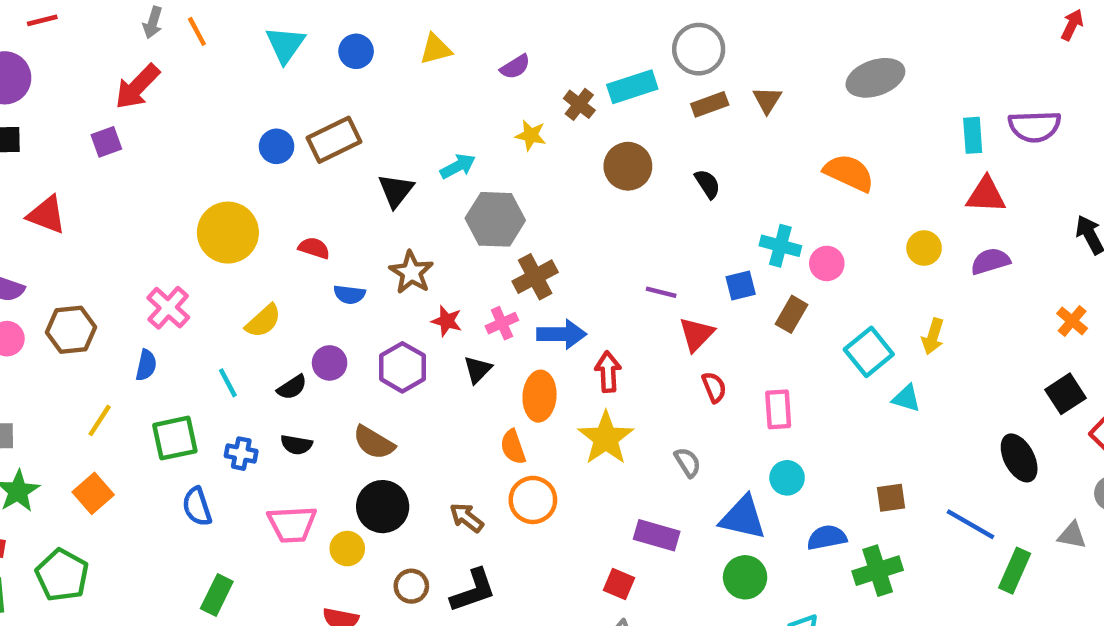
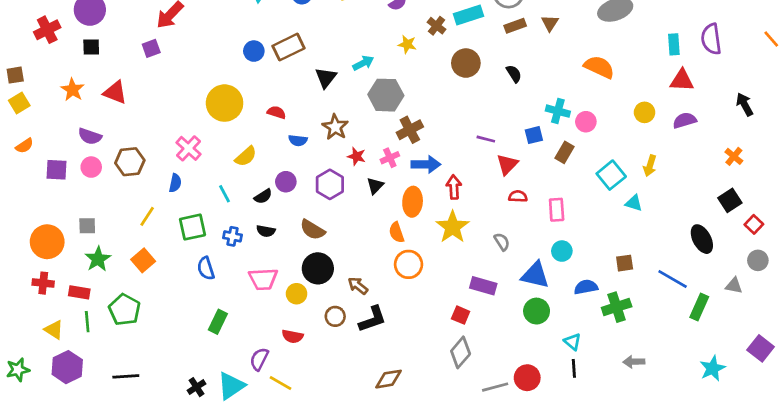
purple semicircle: (1035, 126) -> (711, 39), turned 84
red semicircle: (714, 387) -> (518, 196), turned -66
brown arrow: (467, 518) -> (358, 286), moved

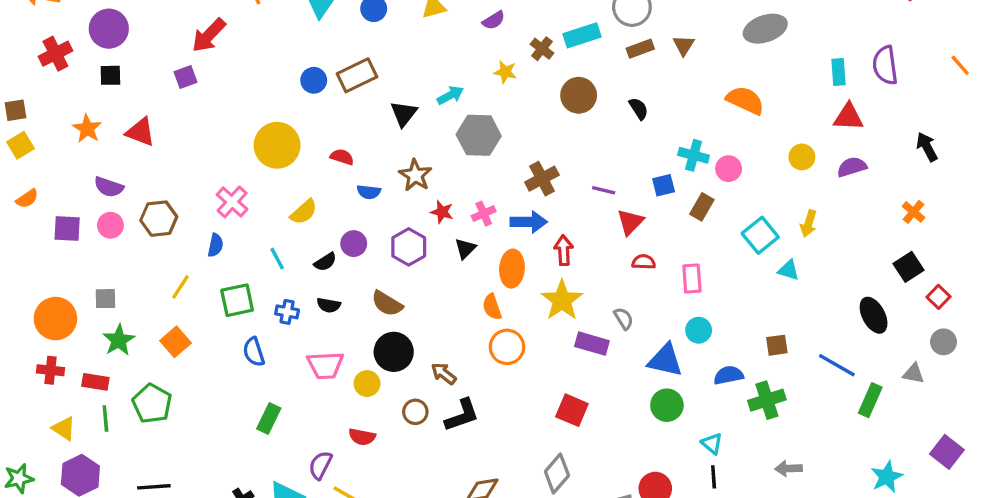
brown cross: (410, 130) -> (542, 179), moved
purple rectangle: (483, 286) -> (592, 344), moved
red square: (461, 315) -> (572, 410), size x1.4
gray diamond: (461, 352) -> (557, 473), moved

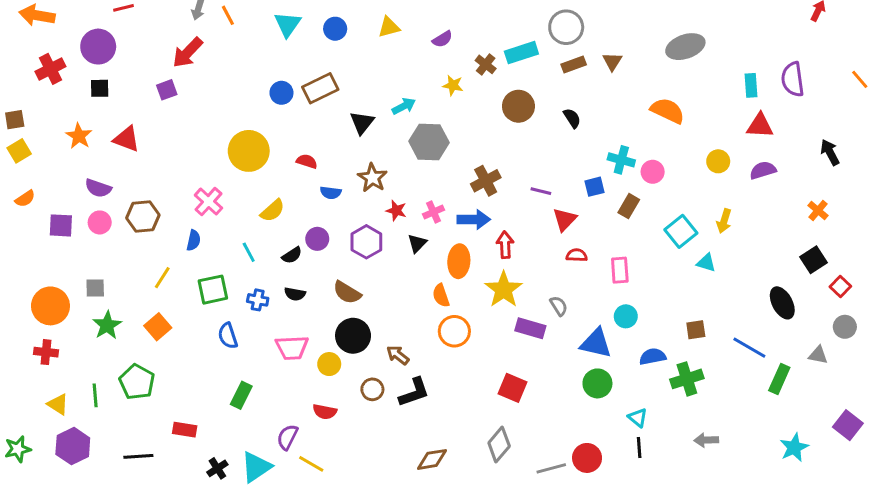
red rectangle: (95, 382) -> (185, 430), moved

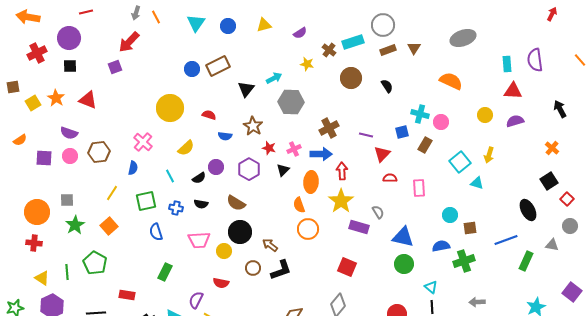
yellow square: (19, 151) -> (33, 103), moved
cyan circle: (626, 316) -> (450, 215), moved
blue line: (749, 348) -> (506, 240), turned -50

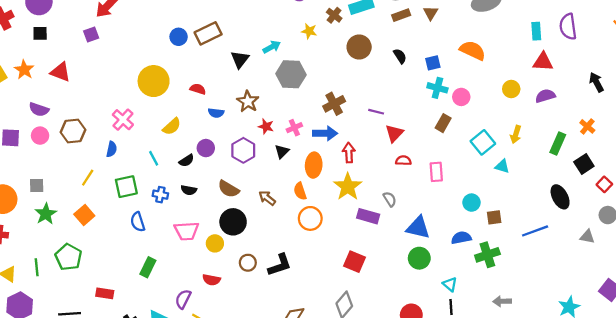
blue square: (402, 132) -> (433, 63), moved
brown arrow: (270, 245) -> (267, 198), moved
green rectangle: (526, 261) -> (558, 144), moved

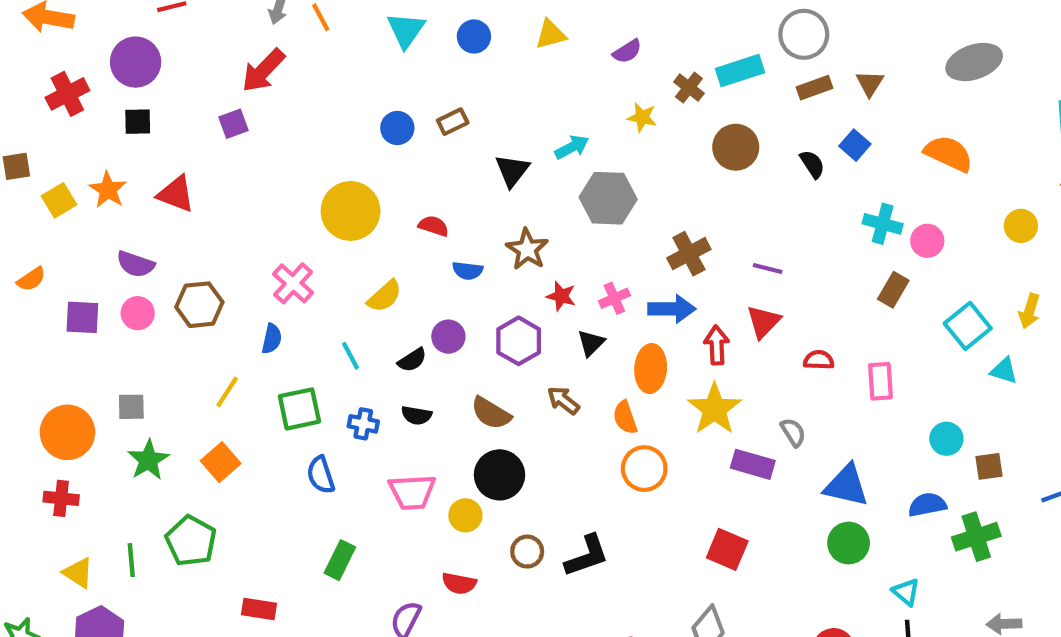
brown rectangle: (208, 33) -> (453, 122), size x0.6
blue square: (433, 63) -> (855, 145), moved, turned -35
red triangle: (394, 133) -> (763, 322), moved
brown arrow: (267, 198) -> (563, 400), moved

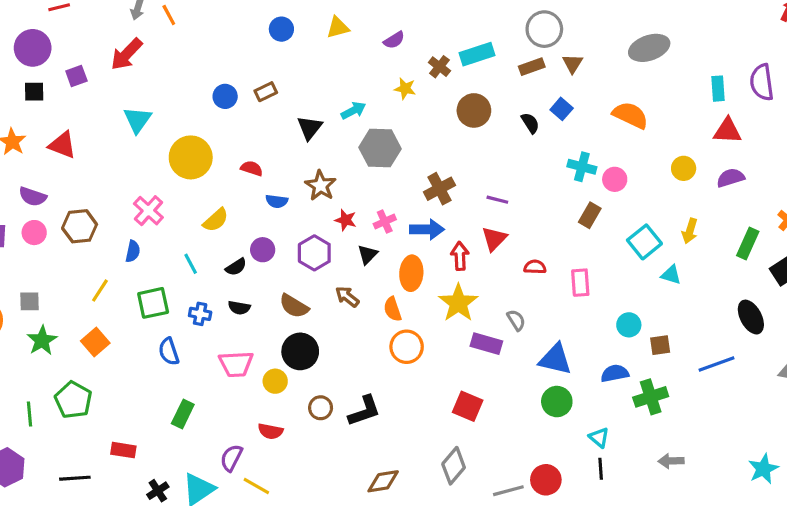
cyan triangle: (406, 30) -> (137, 120), moved
gray circle: (804, 34) -> (544, 29), moved
purple square: (233, 124) -> (76, 76), moved

